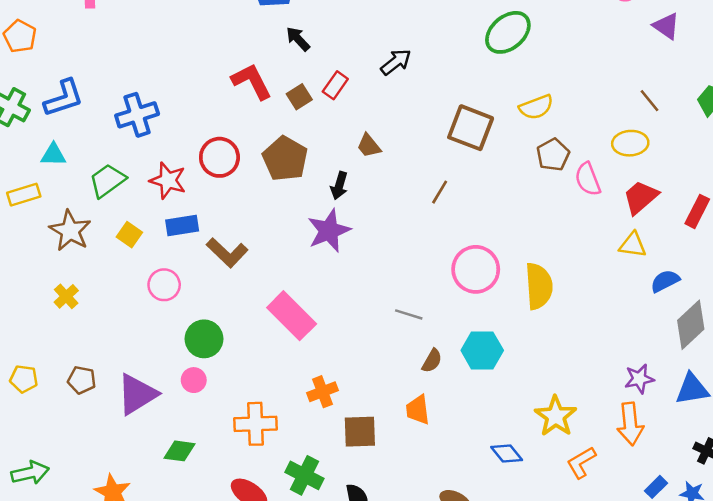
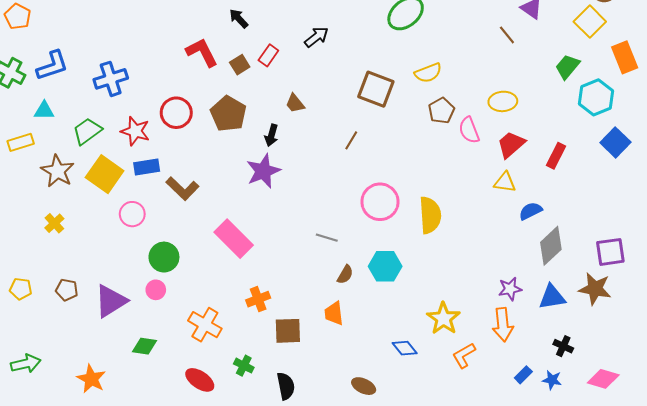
brown line: (650, 101) -> (507, 35), moved
yellow square: (129, 235) -> (105, 174), size x1.8
orange cross: (256, 424) -> (205, 325), turned 32
green cross: (304, 475) -> (244, 366), size x0.7

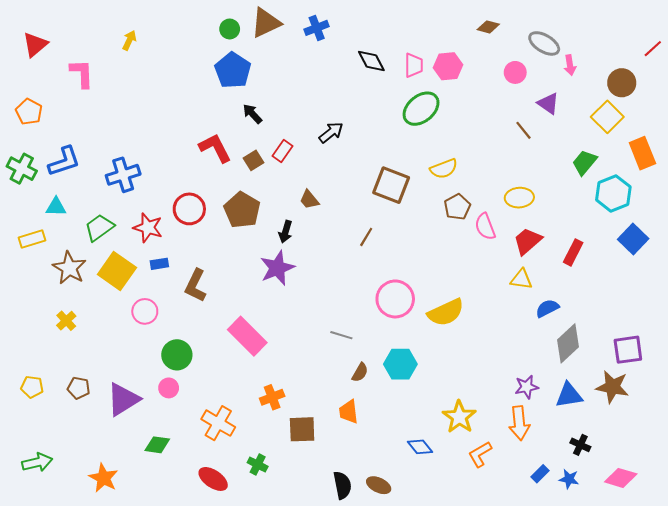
blue rectangle: (147, 167) -> (159, 264), size x0.7
brown L-shape: (182, 188) -> (196, 286), turned 72
yellow semicircle: (430, 215) -> (446, 312), turned 69
black semicircle: (286, 386) -> (342, 485), moved

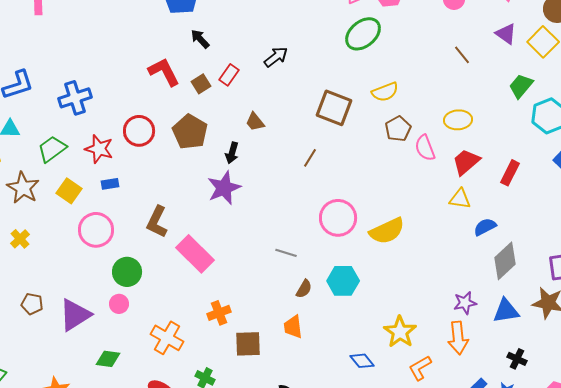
purple triangle: (548, 103) -> (506, 34), moved
yellow square: (117, 271) -> (69, 191), size x0.7
brown L-shape: (196, 286) -> (157, 222), moved
pink circle: (145, 311) -> (96, 230), size x1.4

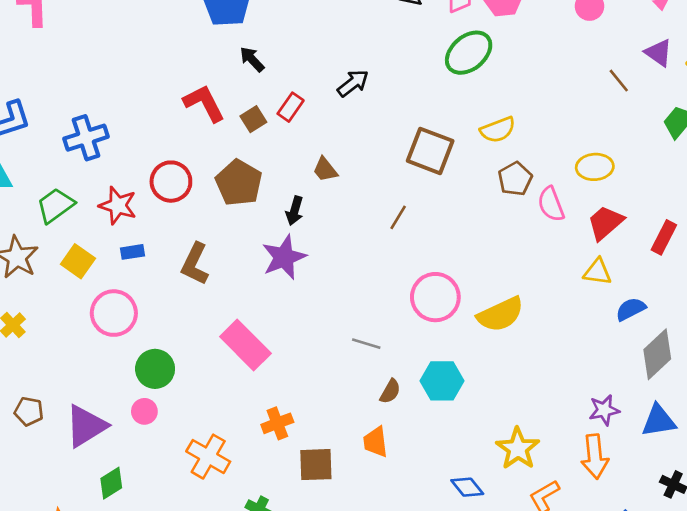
brown line: (462, 55) -> (619, 81), moved
brown L-shape: (157, 222) -> (195, 264), moved
green diamond: (108, 359) -> (111, 483), moved, turned -40

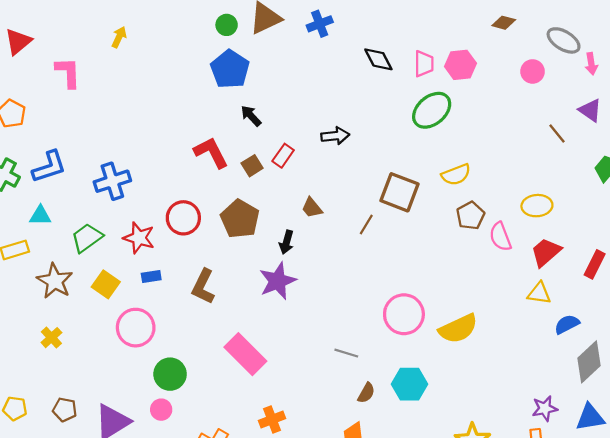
black arrow: (353, 83) -> (335, 136), turned 32
brown line: (398, 217) -> (366, 224), moved

